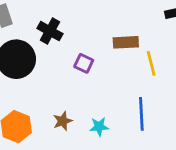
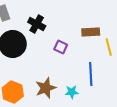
blue line: (141, 114) -> (91, 74), moved
brown star: (63, 121) -> (46, 88), size x1.5

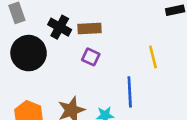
brown rectangle: (91, 32) -> (89, 28), moved

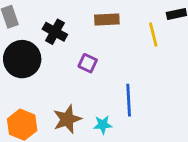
brown rectangle: (89, 28) -> (107, 19), moved
yellow line: (153, 57) -> (153, 35), moved

